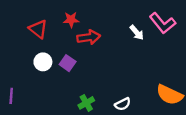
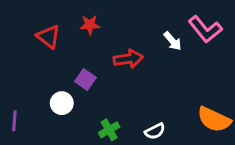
red arrow: (89, 37) -> (128, 59), moved
white circle: (43, 62) -> (62, 103), moved

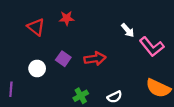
pink L-shape: (205, 29) -> (152, 47), moved
red arrow: (128, 59) -> (95, 59), moved
white circle: (62, 103) -> (37, 68), moved

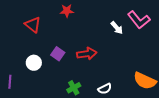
red star: (67, 18) -> (67, 11), moved
pink L-shape: (152, 47) -> (139, 20), moved

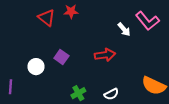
red triangle: (33, 25) -> (47, 18), moved
red arrow: (87, 54) -> (105, 55), moved

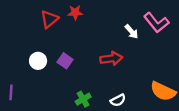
red triangle: (47, 18) -> (49, 19), turned 42
white circle: (36, 67) -> (38, 61), moved

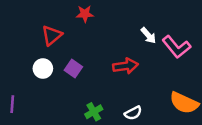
red triangle: (49, 19) -> (52, 35), moved
pink L-shape: (156, 23) -> (176, 47), moved

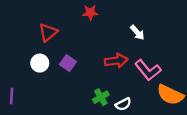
red star: (85, 14) -> (90, 13), moved
pink L-shape: (176, 47) -> (148, 70), moved
green cross: (94, 112) -> (101, 97), moved

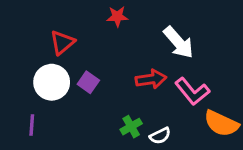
white arrow: (137, 32) -> (178, 42), size x1.6
white circle: (40, 63) -> (52, 82), size x1.5
purple line: (12, 96) -> (32, 125), moved

